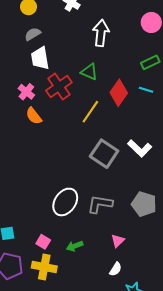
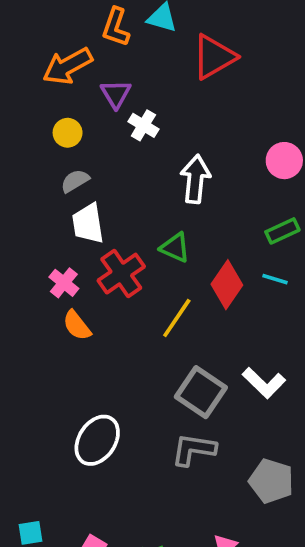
white ellipse: (65, 202) -> (97, 440), moved
gray L-shape: (100, 204) -> (194, 450), moved

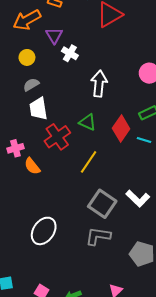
pink cross: (64, 283) -> (15, 148), moved, turned 35
red diamond: (227, 285) -> (121, 128), moved

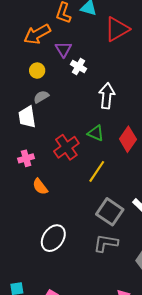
white trapezoid: (38, 109) -> (27, 117), moved
orange semicircle: (32, 166) -> (40, 187), moved

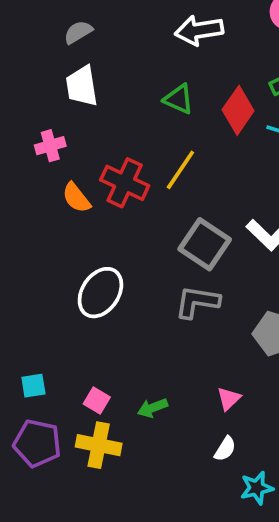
white arrow: (107, 96) -> (199, 30), turned -105
white trapezoid: (27, 117) -> (82, 86), moved
red cross: (66, 147) -> (125, 183), moved, turned -30

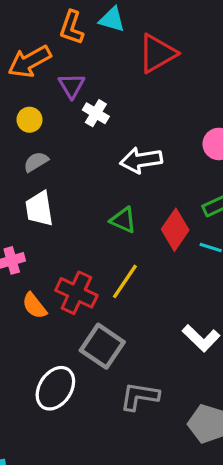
gray square: (205, 244) -> (102, 346), moved

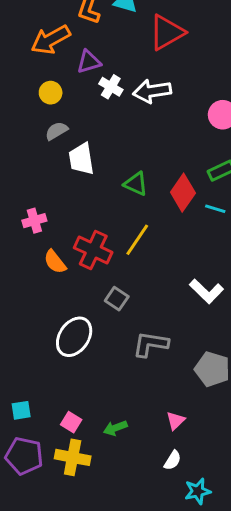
purple triangle: (72, 86) -> (89, 62), turned 45
white arrow: (141, 160) -> (152, 91), moved
white trapezoid: (39, 209) -> (81, 159), moved
gray square: (102, 346) -> (117, 299), size x0.6

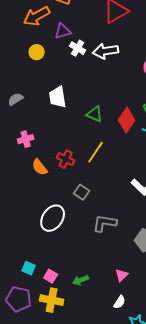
gray semicircle: (56, 131) -> (16, 99), moved
red cross: (93, 250) -> (66, 159), size x0.7
cyan square: (21, 410) -> (29, 268), moved, turned 32

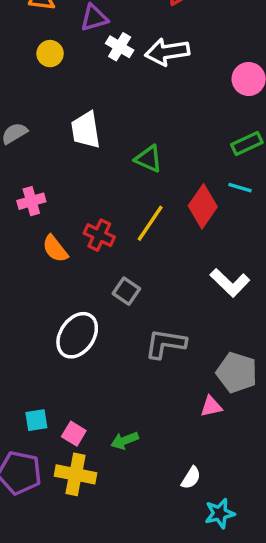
red diamond: (127, 120) -> (203, 206), moved
cyan square: (29, 268) -> (36, 420), turned -32
pink triangle: (122, 275) -> (211, 407), moved, turned 32

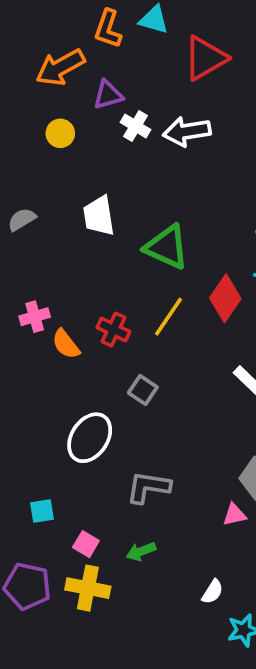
green triangle: (148, 159) -> (167, 247), size x1.5
pink cross: (31, 201) -> (35, 317), moved
gray L-shape: (165, 344) -> (148, 487), moved
cyan square: (36, 420) -> (42, 511), moved

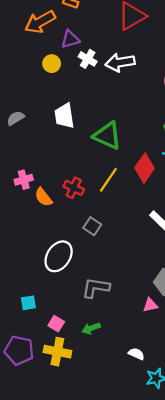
yellow circle: (60, 133) -> (52, 64), moved
white semicircle: (212, 592) -> (136, 354), turned -98

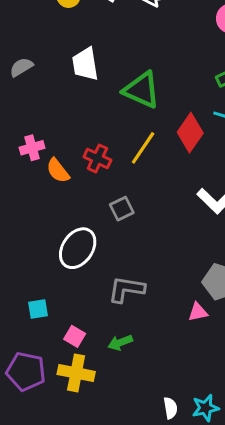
gray square: (92, 226) -> (122, 209), turned 30
white semicircle: (136, 354) -> (170, 408), moved, turned 56

